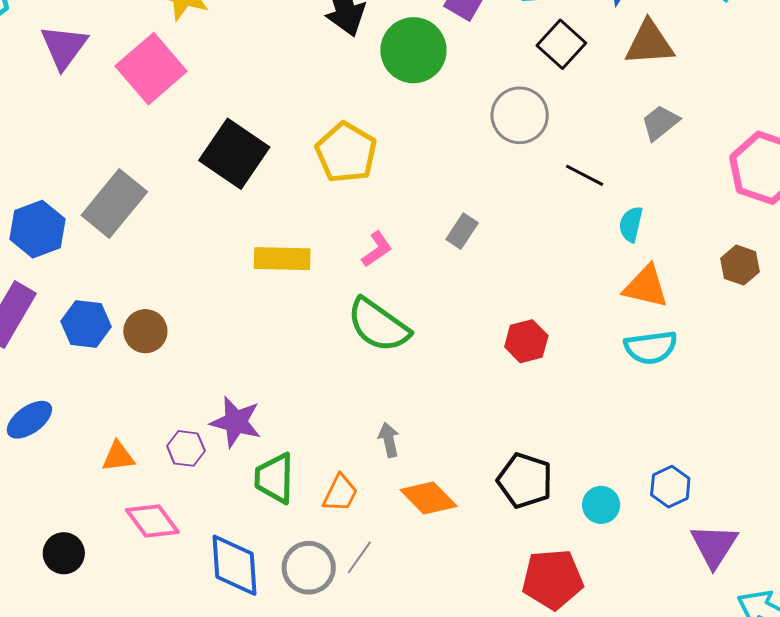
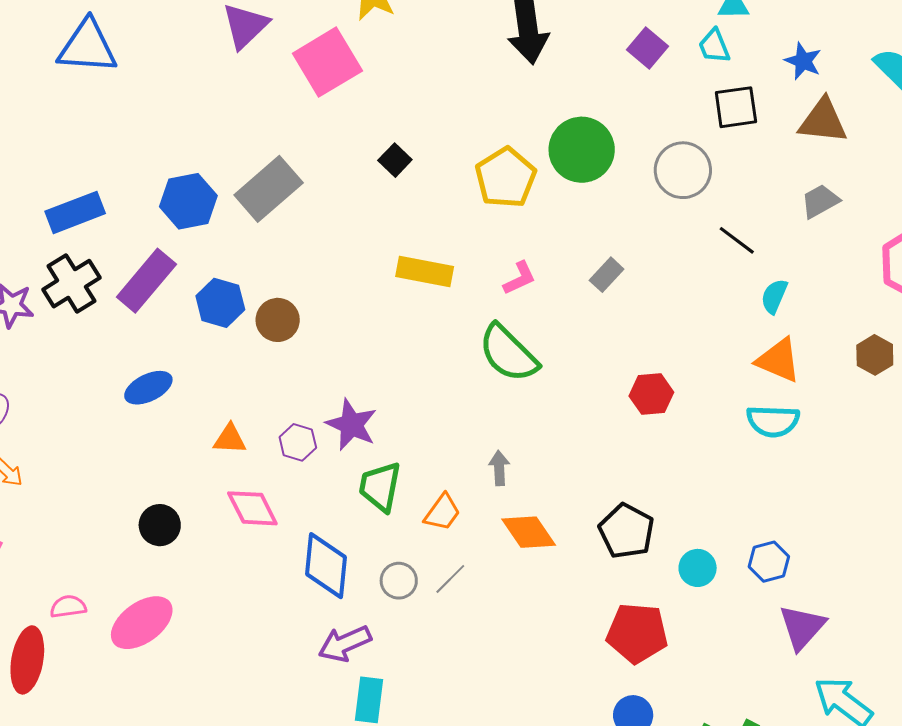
black square: (561, 44) -> (736, 107), turned 30
green circle: (413, 50) -> (582, 150), moved
black square: (234, 154) -> (395, 160), size x0.5
gray circle: (309, 568) -> (399, 581), size x0.7

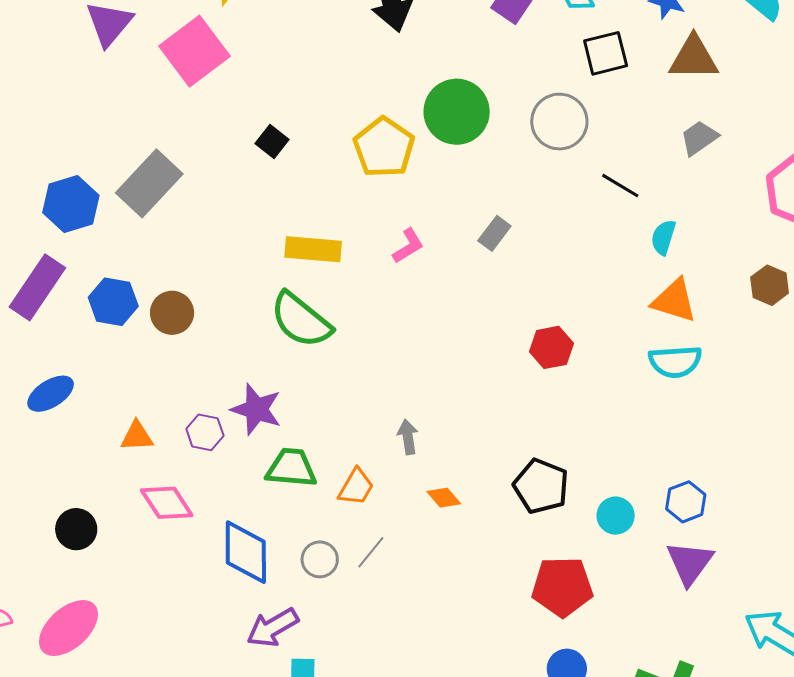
green semicircle: (508, 353) -> (301, 320), moved
green trapezoid: (380, 487) -> (291, 468), turned 90
orange diamond: (529, 532) -> (444, 498), size x0.6
purple triangle: (802, 627) -> (690, 563), moved

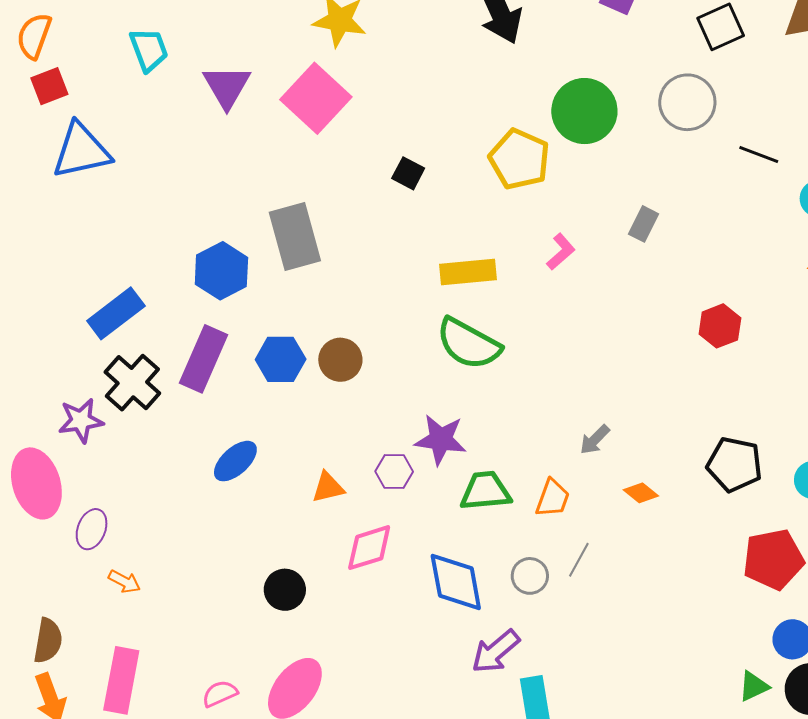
gray rectangle: (149, 183) -> (295, 236), turned -48
gray arrow: (408, 437) -> (595, 440), turned -116
pink diamond: (167, 503) -> (369, 548), turned -64

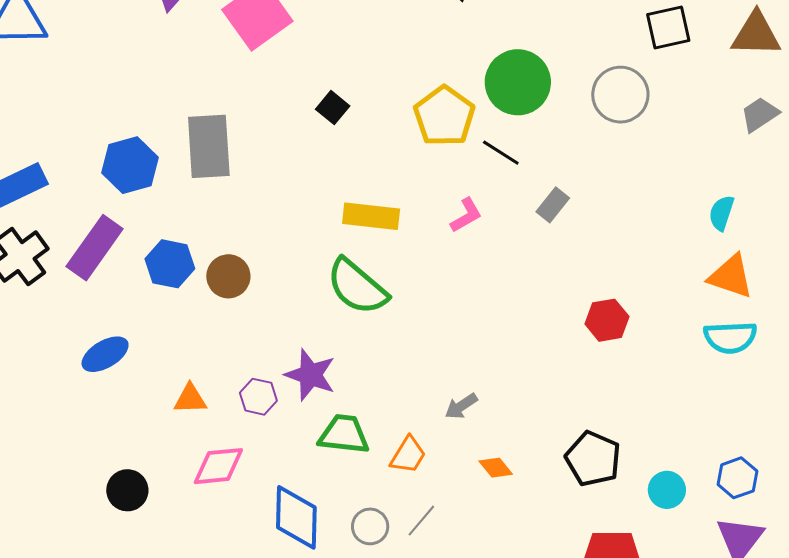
black line: (759, 154) -> (501, 153), moved

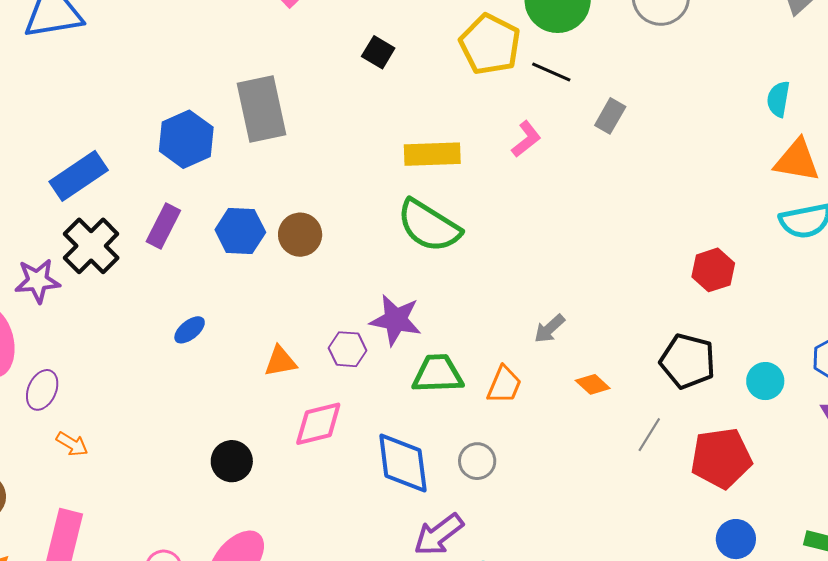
purple rectangle: (95, 248) -> (163, 226), size x0.7
red hexagon: (607, 320) -> (713, 270), moved
blue ellipse: (105, 354) -> (190, 330), size x0.7
gray line: (421, 521) -> (649, 435), moved

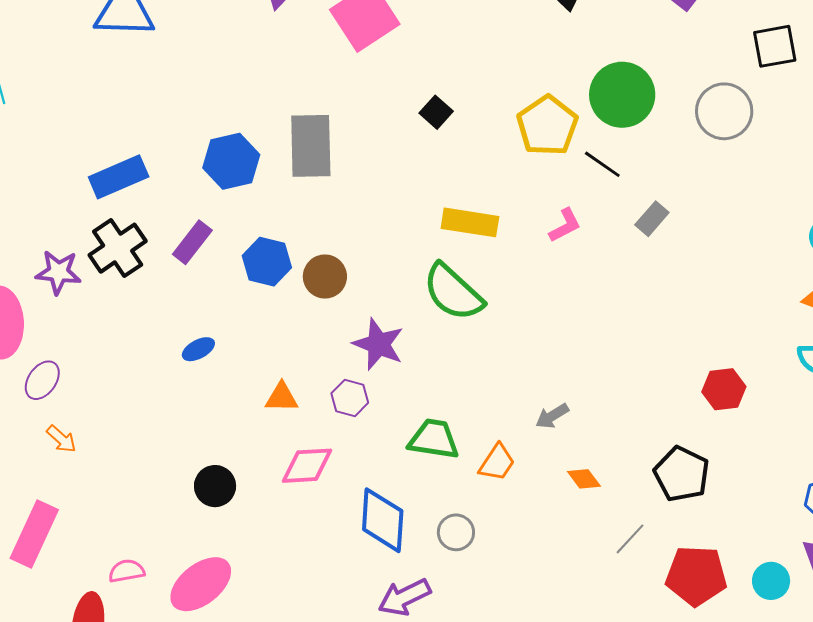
purple star: (396, 320) -> (378, 344), moved
cyan circle: (765, 381) -> (771, 581), moved

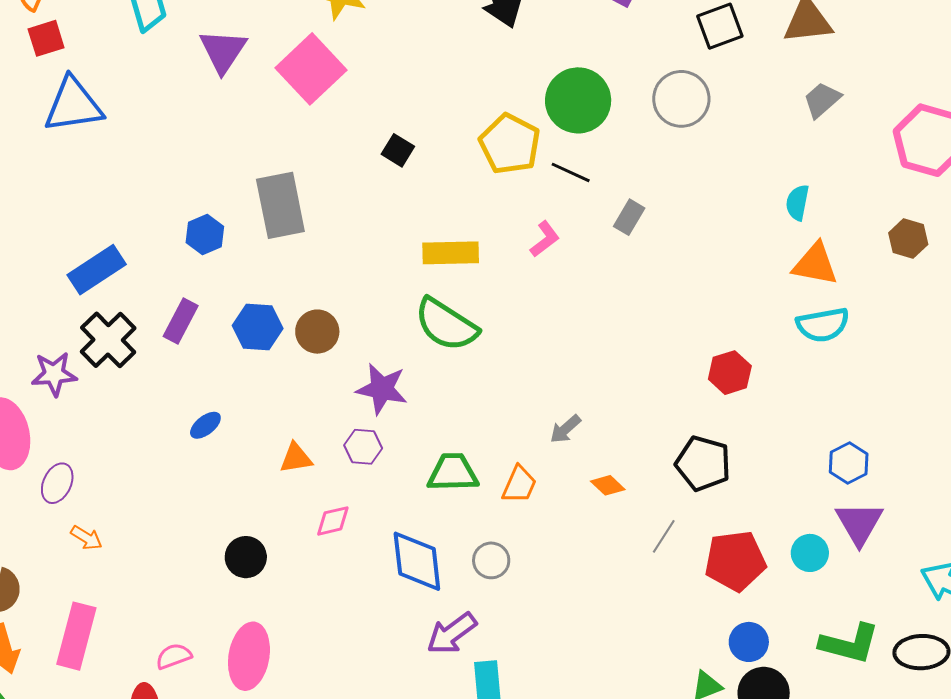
blue hexagon: (231, 161) -> (205, 234), size x0.7
pink diamond: (307, 466) -> (333, 521), size x0.7
pink ellipse: (201, 584) -> (249, 656), turned -32

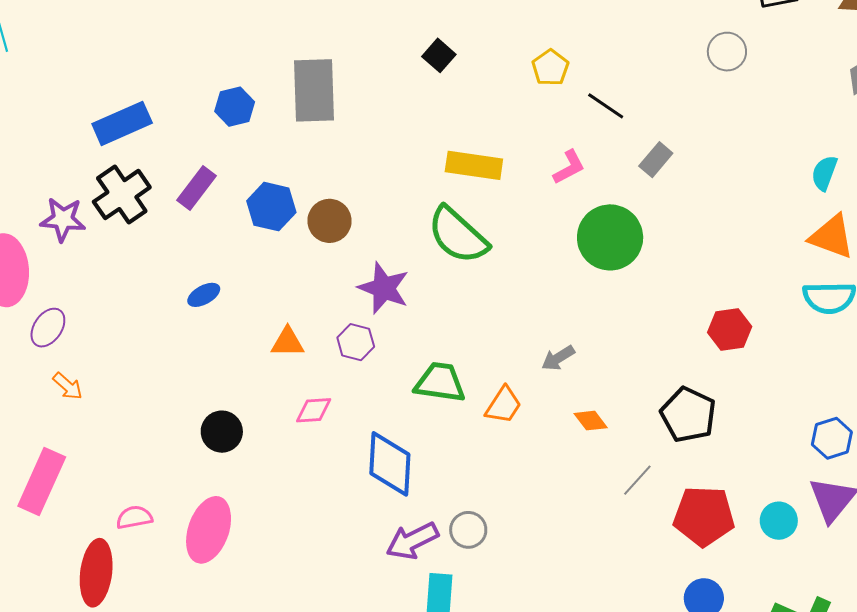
gray circle: (681, 99) -> (727, 52), size x0.7
green circle: (578, 100) -> (610, 237), moved
yellow pentagon: (510, 144) -> (550, 68), size x0.6
gray circle: (491, 560) -> (468, 530), moved

